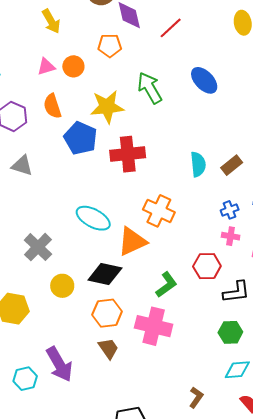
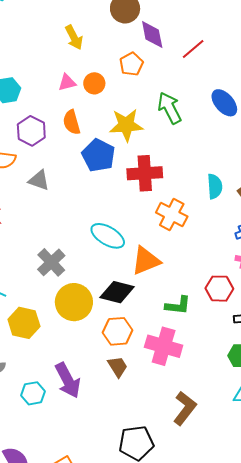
orange pentagon: (110, 46) -> (131, 64), turned -30
orange cross: (159, 211) -> (172, 214), moved
green L-shape: (166, 285) -> (178, 305), turned 40
yellow circle: (62, 286) -> (74, 302), size x1.6
brown L-shape: (196, 397) -> (185, 408), moved, size x1.6

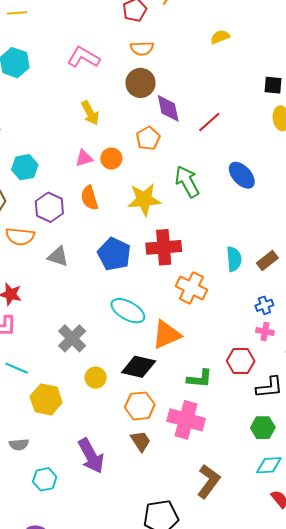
blue pentagon: (98, 155) -> (114, 254), moved
yellow circle: (74, 302) -> (96, 378), size x0.6
cyan hexagon: (33, 393) -> (45, 479), moved

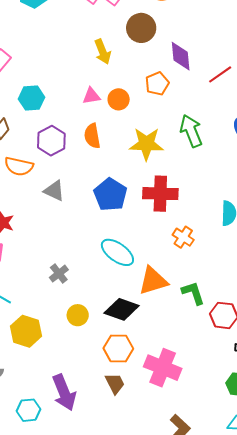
brown circle: (140, 83) -> (141, 28), moved
orange cross: (191, 288) -> (183, 237), size x0.7
gray cross: (72, 338) -> (59, 274), size x0.7
green L-shape: (200, 379) -> (193, 293), moved, turned -120
cyan hexagon: (45, 479) -> (28, 410), moved

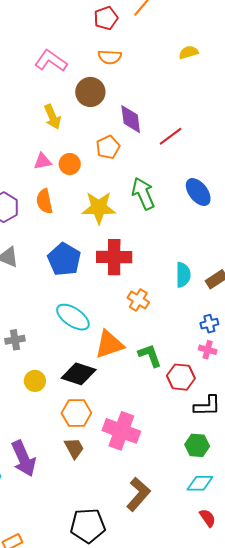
gray cross: (59, 274) -> (15, 340), turned 30

